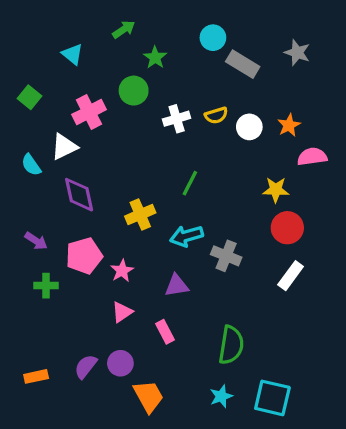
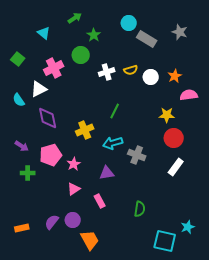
green semicircle: (231, 345) -> (140, 209), size x0.7
cyan star: (221, 396) -> (188, 227), moved

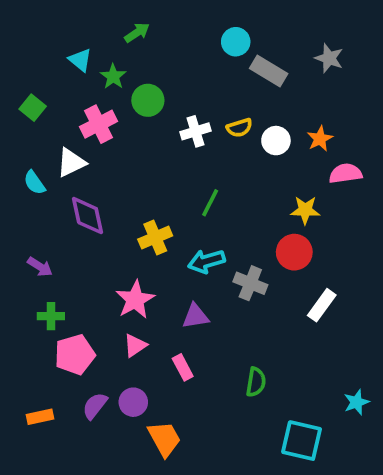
green star: (94, 35) -> (113, 77), moved
red circle: (174, 138) -> (294, 252), moved
pink pentagon: (51, 155) -> (75, 355), moved
pink star: (74, 164) -> (135, 300), size x1.5
cyan star: (188, 227) -> (356, 402), moved

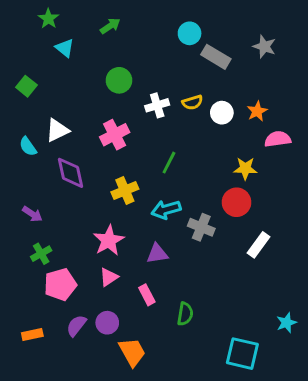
green star: (113, 77) -> (48, 19), moved
pink cross: (99, 124) -> (115, 135), moved
green cross: (51, 316) -> (41, 254), turned -30
green semicircle: (256, 382) -> (185, 314), moved

